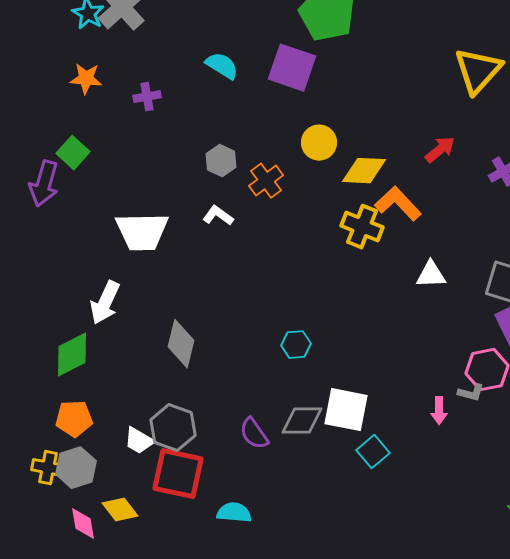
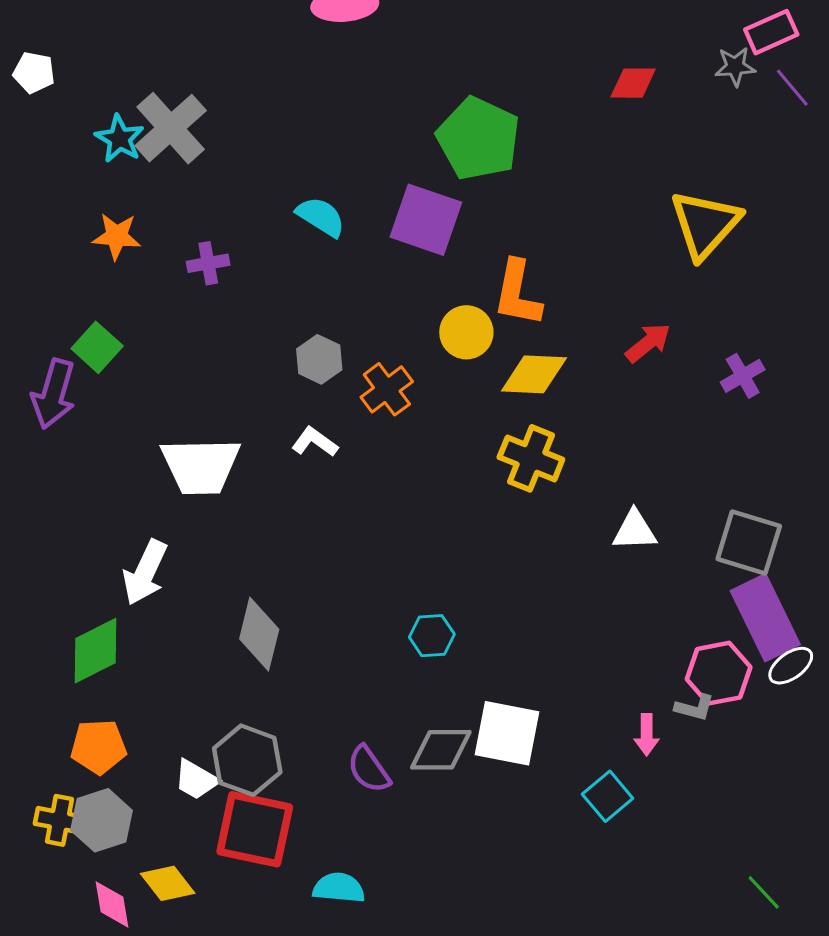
orange L-shape: (398, 204) -> (517, 293), moved, turned -126
cyan square: (373, 452) -> (608, 796), moved

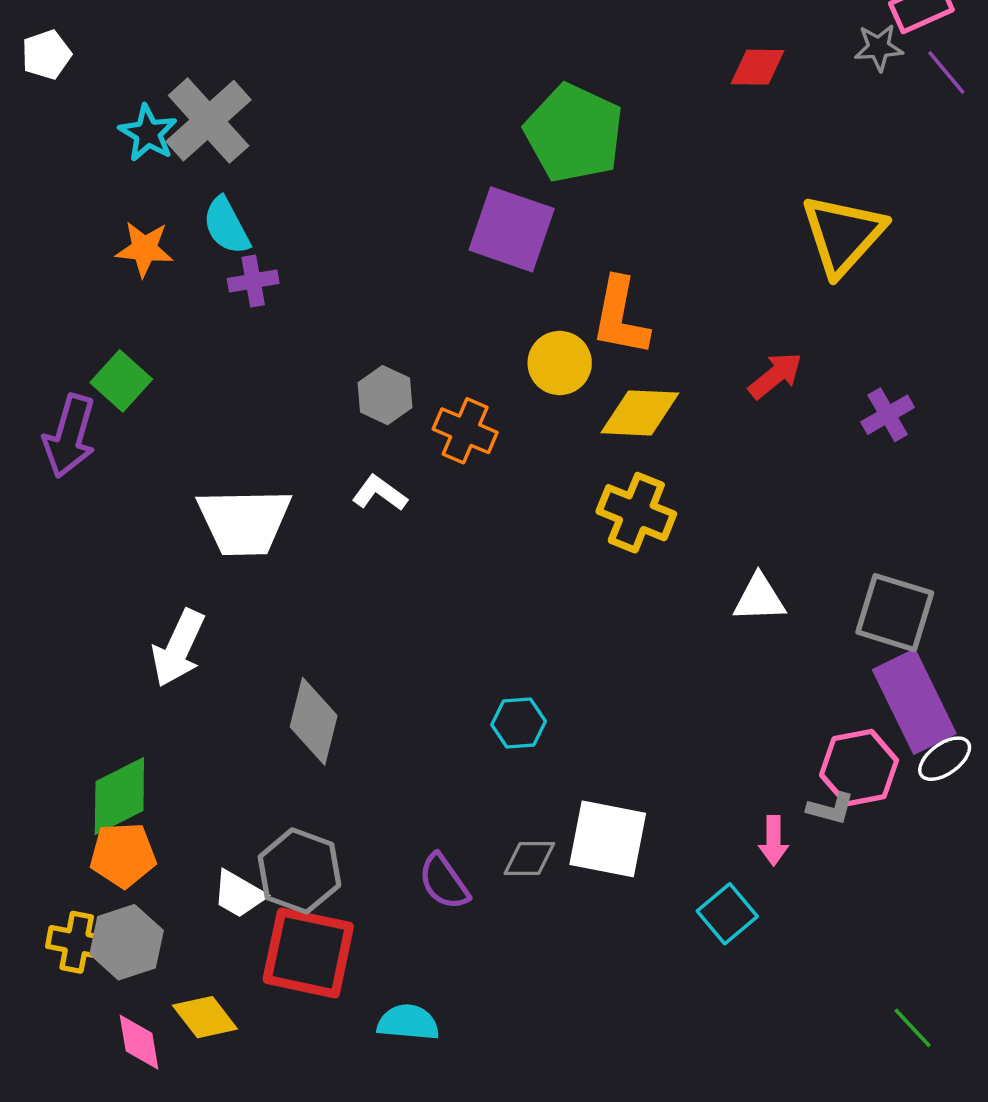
white pentagon: (34, 73) -> (46, 55), turned -30
cyan semicircle: (321, 217) -> (226, 226), moved, turned -150
orange cross: (387, 389) -> (465, 431), turned -30
green diamond: (96, 651) -> (119, 796), moved
gray diamond: (441, 750) -> (529, 858), size x0.7

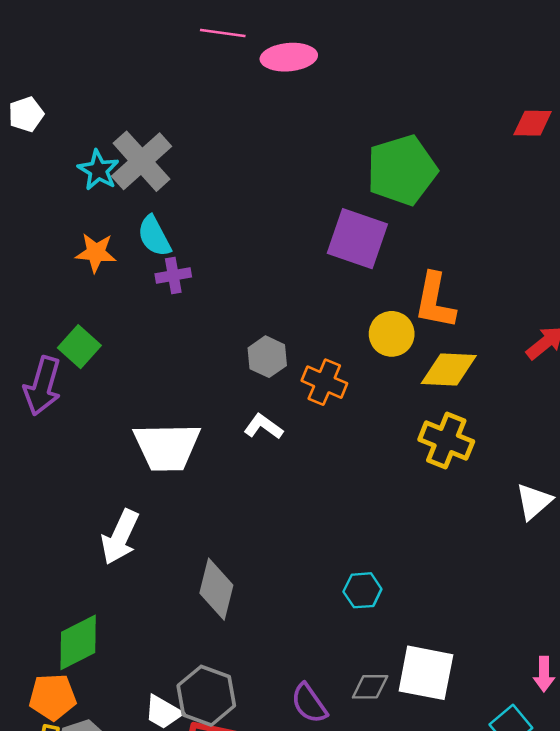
green pentagon: (574, 133) -> (402, 170), turned 30
white triangle: (759, 598) -> (534, 501), turned -39
orange pentagon: (123, 855) -> (53, 697), moved

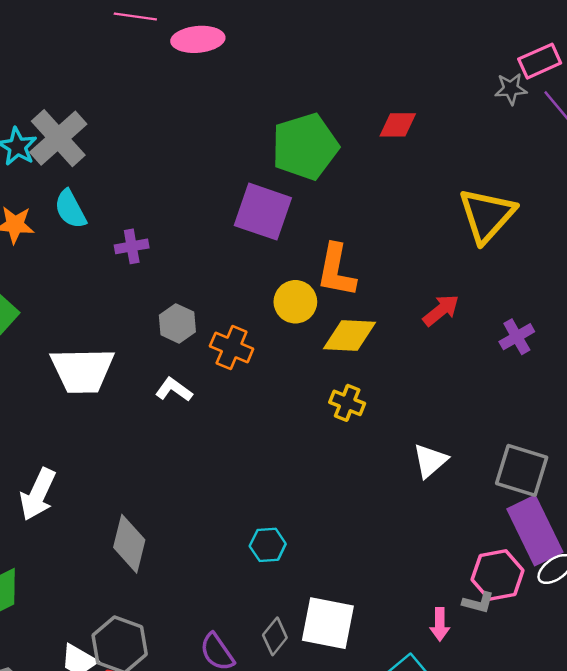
red diamond: (533, 123) -> (398, 125), moved
purple cross: (173, 275) -> (132, 246), moved
yellow cross: (446, 441) -> (347, 403), size x0.7
white trapezoid: (167, 447) -> (82, 370), moved
gray diamond: (370, 687) -> (275, 636), turned -51

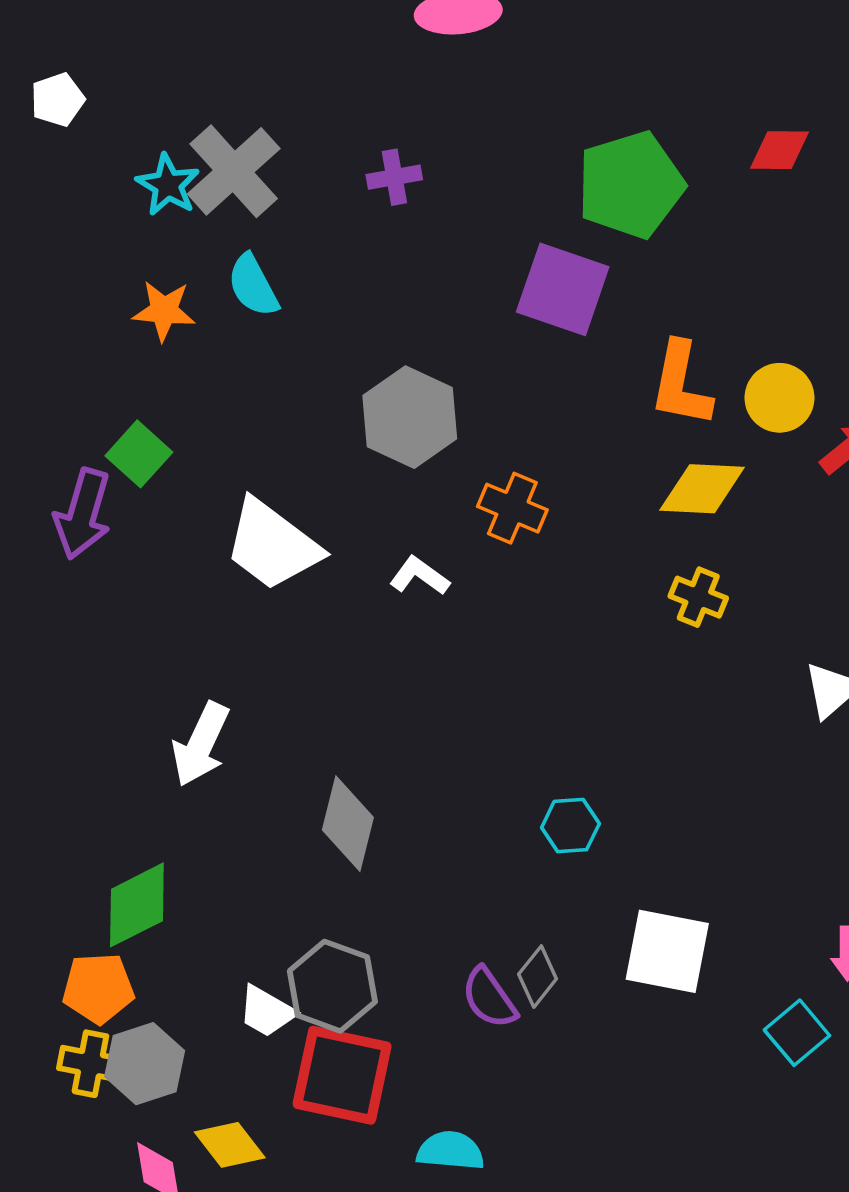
purple cross: (132, 246) -> (394, 177), moved
yellow circle: (295, 302) -> (780, 398), moved
gray hexagon: (177, 323) -> (410, 417), moved, size x1.6
white trapezoid: (82, 370) -> (272, 545), turned 38
gray diamond: (275, 636) -> (538, 977), moved

